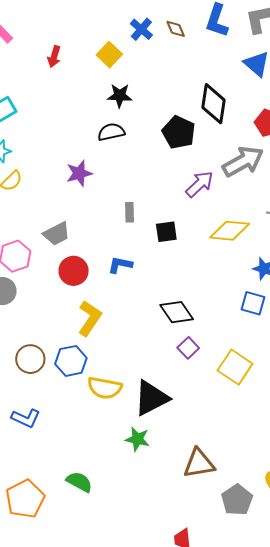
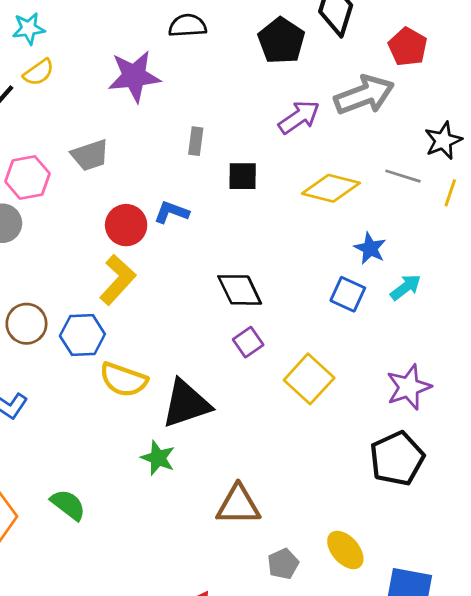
purple star: (79, 173) -> (134, 76), size x1.4
red circle: (74, 271) -> (126, 225), moved
gray pentagon: (237, 500) -> (283, 564), size x0.7

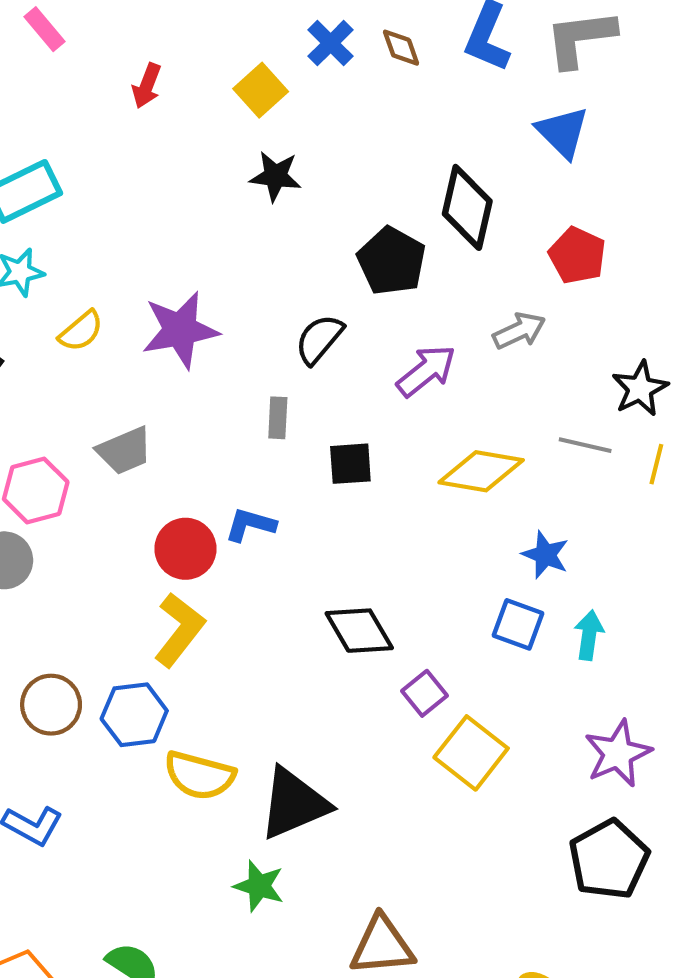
black semicircle: (188, 26) -> (319, 339), moved, turned -42
yellow semicircle: (39, 72) -> (81, 331), moved
gray arrow: (364, 95) -> (519, 331), size x0.6
cyan arrow: (406, 287) -> (589, 635), moved, turned -40
purple square: (248, 342) -> (425, 693), moved

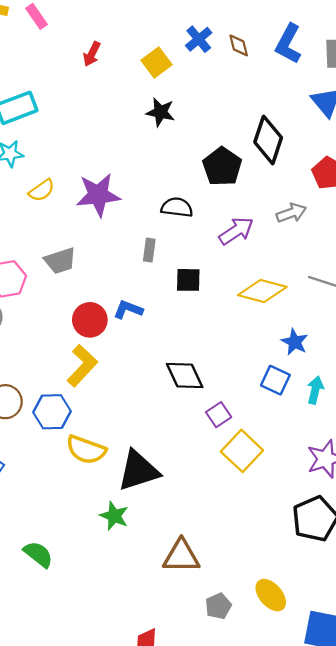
black semicircle: (319, 339) -> (177, 207), turned 52

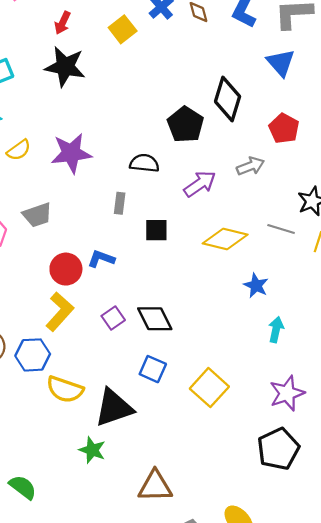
black star: (160, 112) -> (65, 67), moved, size x1.5
blue square: (275, 380) -> (153, 369), moved
purple square: (219, 415) -> (113, 318), moved

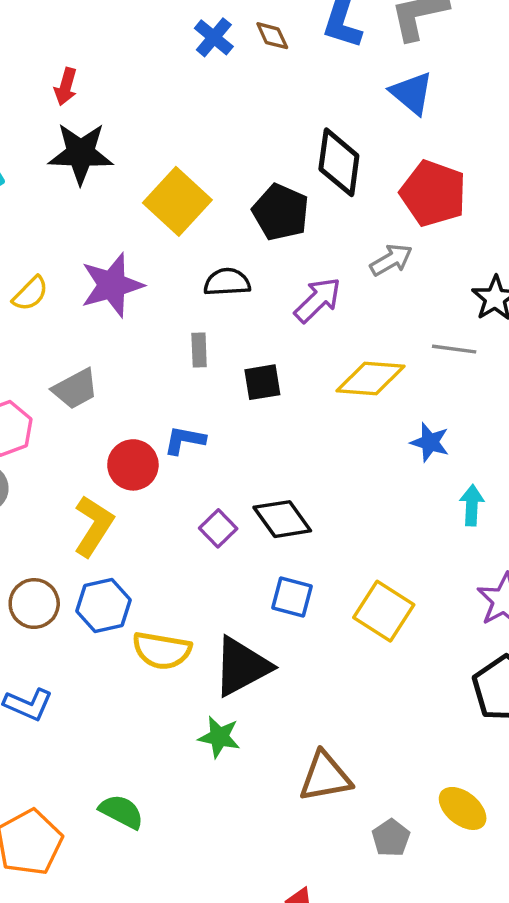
yellow square: (123, 29) -> (177, 201), moved, size x1.5
red pentagon: (284, 128) -> (433, 193), size x1.4
yellow L-shape: (60, 312) -> (94, 526), moved

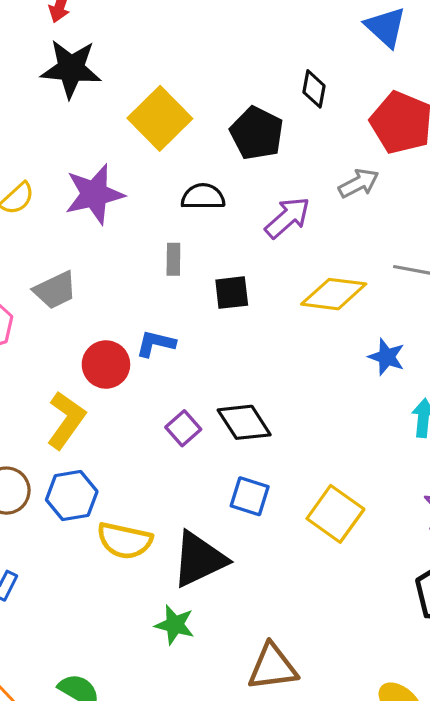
black diamond: (339, 162) -> (314, 89), size x0.6

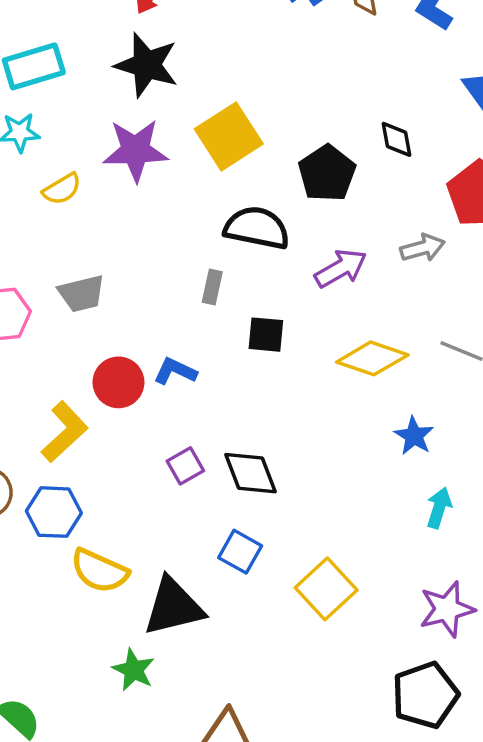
black diamond: (314, 89) -> (396, 139), turned -33
purple star: (94, 194) -> (135, 150), moved
black semicircle: (203, 197) -> (257, 228), size x1.4

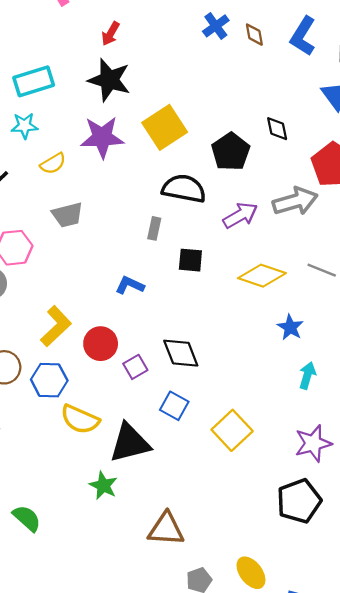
gray arrow: (423, 248) -> (295, 201), size x1.5
gray trapezoid: (82, 293) -> (67, 215), moved
red circle: (118, 382) -> (101, 344), moved
purple square: (185, 466) -> (135, 367), moved

